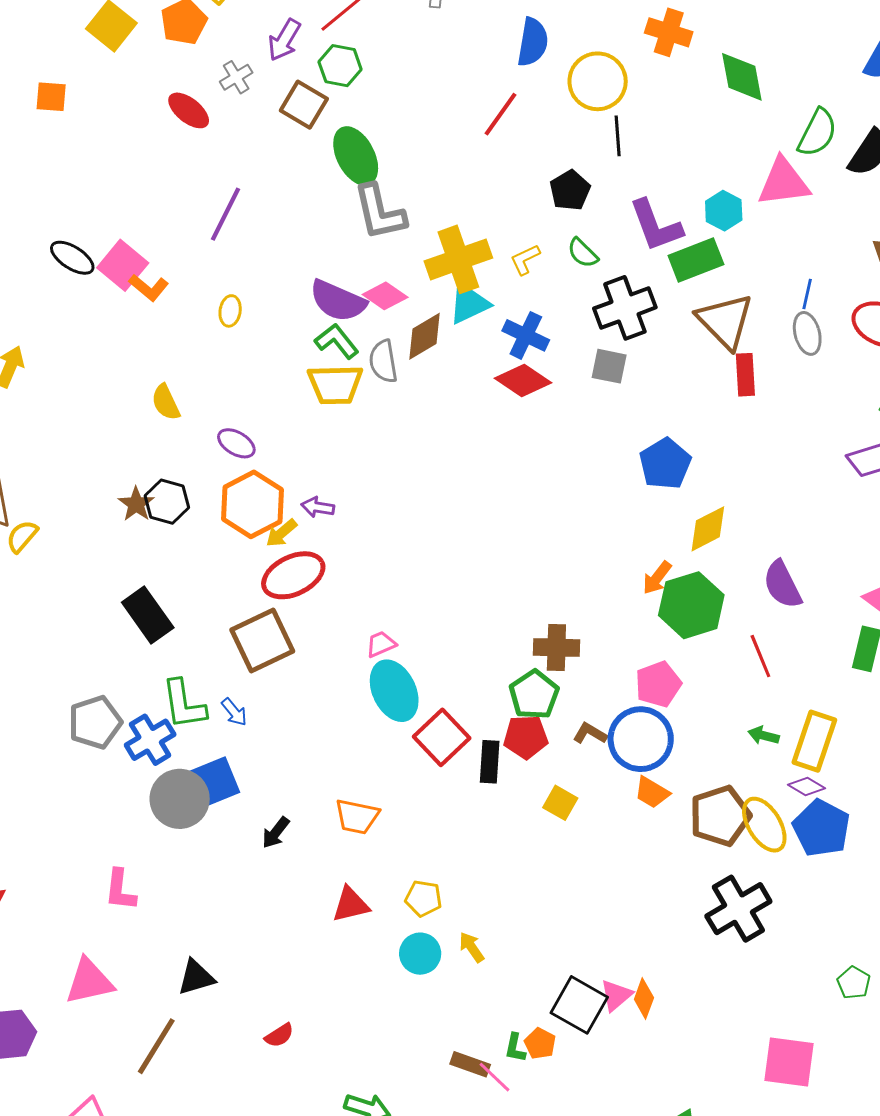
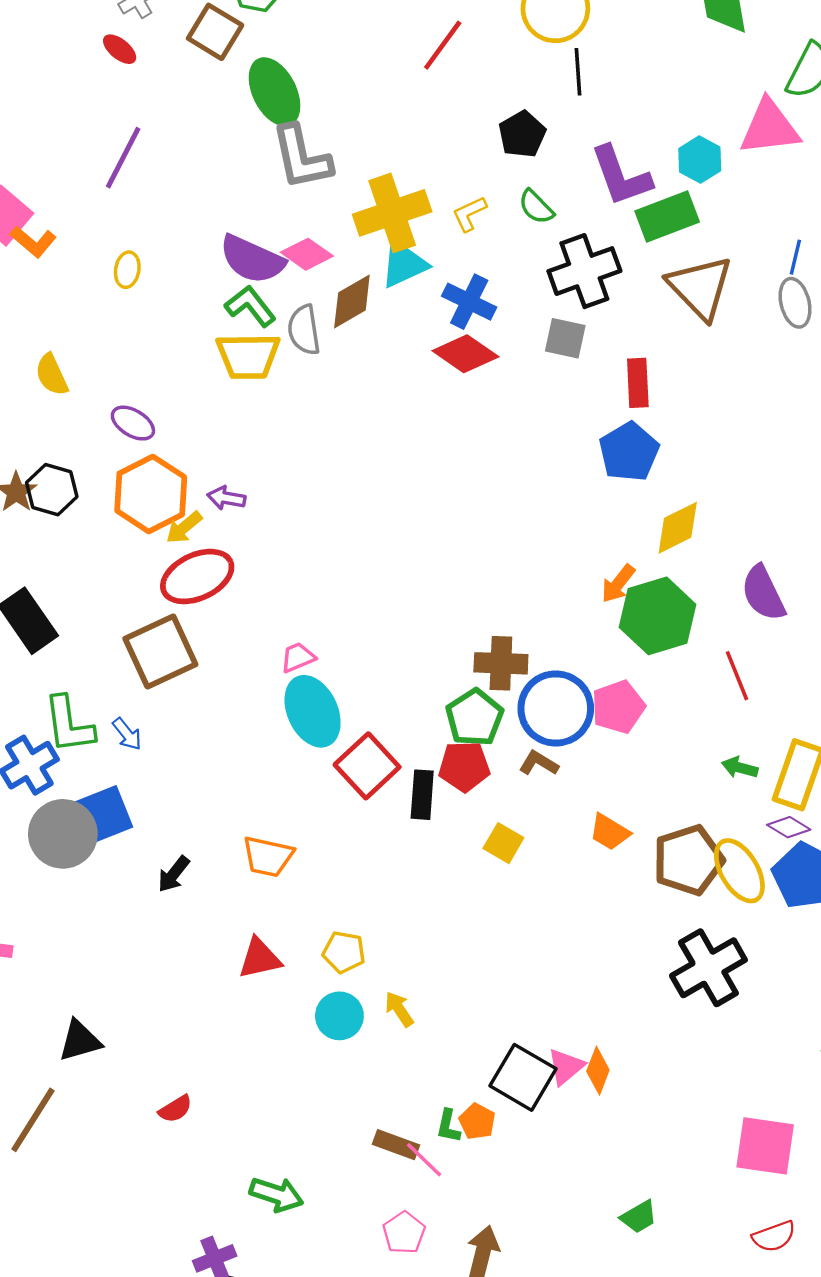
red ellipse: (189, 110) -> (120, 49), moved, size x0.7
red rectangle: (745, 375) -> (638, 383), moved
blue circle: (641, 739) -> (556, 708), moved

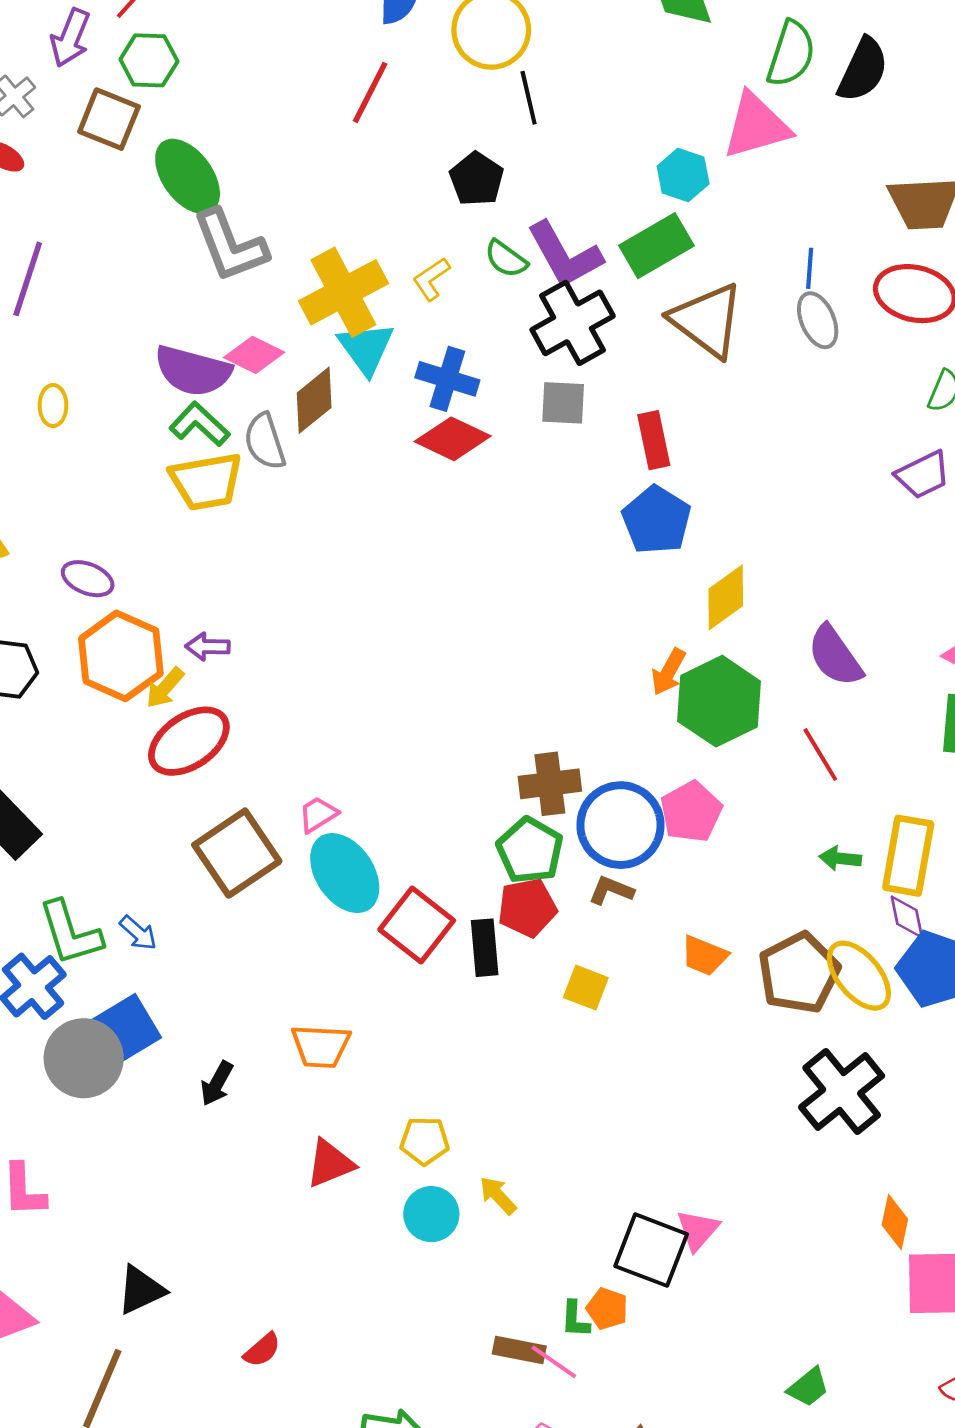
purple L-shape: (621, 176) -> (565, 255), moved
cyan triangle: (404, 264) -> (366, 348), turned -32
brown square: (160, 651) -> (237, 853), moved
purple diamond: (789, 827) -> (907, 917), turned 57
orange diamond: (598, 1071) -> (895, 1222), moved

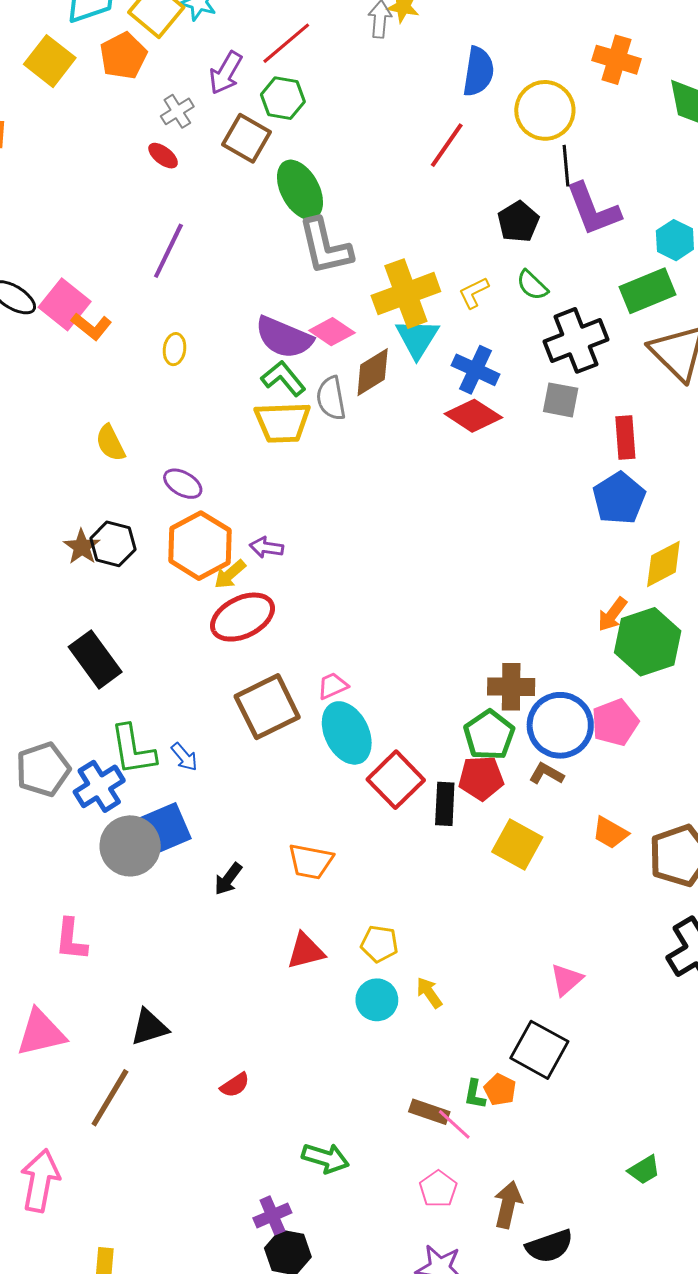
purple L-shape: (565, 255) -> (593, 209), moved
yellow square: (586, 988) -> (517, 845), size x1.4
pink triangle: (698, 1230) -> (566, 980), moved

